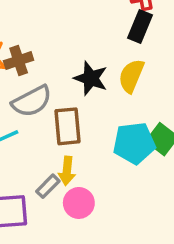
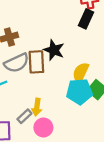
yellow semicircle: (131, 76) -> (81, 73), moved
brown rectangle: (68, 126) -> (36, 62), moved

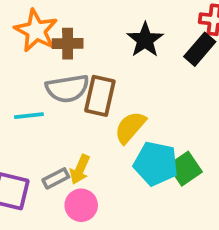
black star: (54, 50) -> (145, 40), moved
yellow semicircle: (81, 73) -> (130, 127), moved

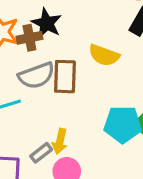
black star: (145, 40) -> (47, 23), moved
yellow semicircle: (130, 127) -> (104, 55), moved, turned -100

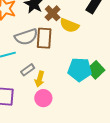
brown cross: (29, 38) -> (53, 13), moved, turned -35
gray rectangle: (41, 153) -> (28, 70), moved

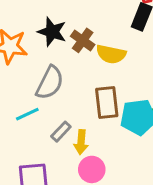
gray semicircle: (26, 37) -> (50, 83), turned -35
brown rectangle: (44, 38) -> (107, 102), moved

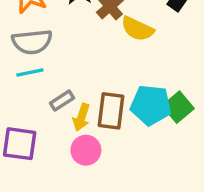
gray semicircle: (50, 83) -> (32, 42), moved, turned 44
brown rectangle: (107, 102) -> (111, 111), moved

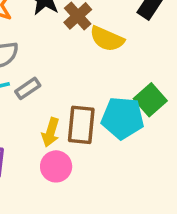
gray rectangle: (62, 101) -> (28, 88), moved
green square: (178, 107) -> (150, 100), moved

